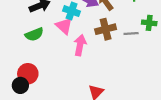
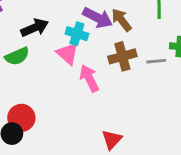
green semicircle: (34, 34) -> (17, 56), moved
pink arrow: (80, 45) -> (89, 78), turned -36

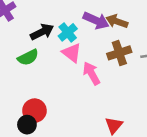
brown arrow: (122, 20) -> (117, 21), turned -30
cyan cross: (77, 34) -> (68, 32), moved, turned 36

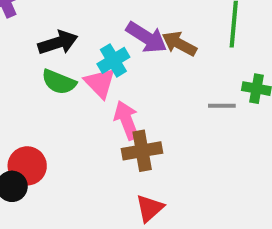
cyan cross: (68, 32) -> (113, 60), moved
brown cross: (119, 53) -> (142, 151), moved
green semicircle: (28, 57) -> (59, 82), moved, turned 40

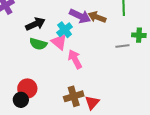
brown cross: (142, 151) -> (74, 96), moved

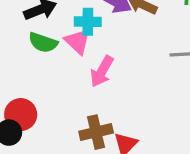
cyan cross: (65, 30) -> (88, 22), turned 35
pink arrow: (75, 59) -> (102, 71), turned -126

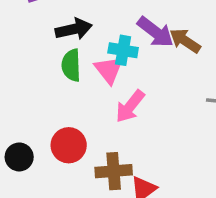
green semicircle: (43, 43) -> (71, 65), turned 60
red circle: (21, 115) -> (69, 145), moved

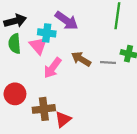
brown arrow: (185, 41) -> (81, 59), moved

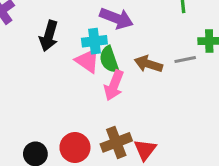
black arrow: (15, 21) -> (49, 36), turned 135
green semicircle: (15, 44) -> (109, 60), moved
red circle: (15, 94) -> (75, 147), moved

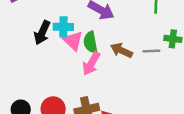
black arrow: (49, 36) -> (42, 33), moved
cyan cross: (94, 41) -> (63, 27), moved

